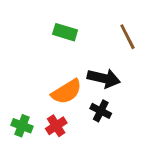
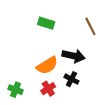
red cross: (56, 126) -> (48, 89), moved

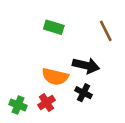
orange semicircle: (47, 65) -> (55, 77), turned 45
red cross: (48, 89) -> (46, 103), moved

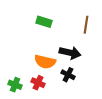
brown line: (106, 31) -> (86, 25), turned 36
red cross: (46, 103) -> (38, 83), turned -32

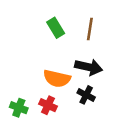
green rectangle: (44, 22) -> (56, 28), turned 42
brown line: (86, 25) -> (90, 29), moved

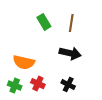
orange semicircle: (57, 78) -> (24, 62), moved
black cross: (86, 95) -> (68, 85), moved

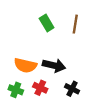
black arrow: (70, 53) -> (54, 65), moved

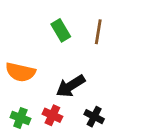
orange semicircle: (25, 65) -> (20, 72), moved
black arrow: (54, 65) -> (70, 86), turned 135

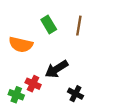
orange semicircle: (20, 72) -> (21, 45), moved
red cross: (52, 115) -> (33, 84), moved

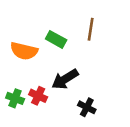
green rectangle: (49, 24) -> (56, 39), moved, turned -30
green cross: (16, 95) -> (15, 98), moved

